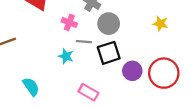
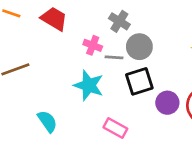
gray line: (84, 42) -> (114, 57), moved
cyan star: (66, 56) -> (89, 85), size x1.6

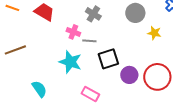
gray circle: (139, 47) -> (135, 13), moved

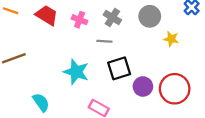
gray cross: (93, 14) -> (112, 17), moved
pink cross: (73, 32) -> (80, 20), moved
gray line: (89, 41) -> (104, 41), moved

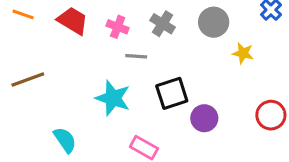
gray line: (104, 41) -> (136, 56), moved
red circle: (175, 89) -> (271, 115), moved, size x0.7

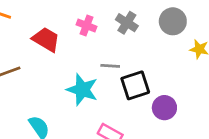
red trapezoid: (73, 21) -> (46, 39), moved
gray line: (136, 56) -> (110, 66), moved

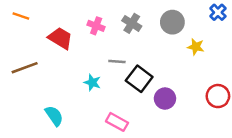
black square: (135, 85) -> (139, 79), turned -35
cyan star: (82, 90) -> (92, 82), size x0.6

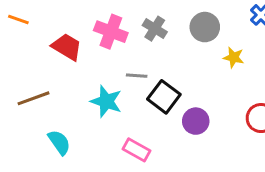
pink cross: (96, 26) -> (111, 32), size x1.5
brown line: (25, 68) -> (33, 98), moved
cyan star: (92, 82) -> (106, 101), size x1.5

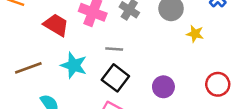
black square: (164, 97) -> (115, 78), moved
cyan star: (106, 101) -> (74, 65), moved

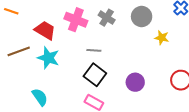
cyan star: (74, 65) -> (48, 58), moved
brown line: (28, 68) -> (19, 51), moved

